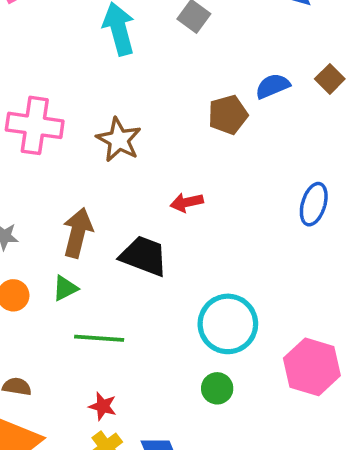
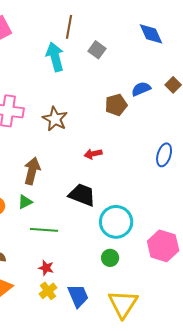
black trapezoid: (144, 256) -> (82, 195), moved

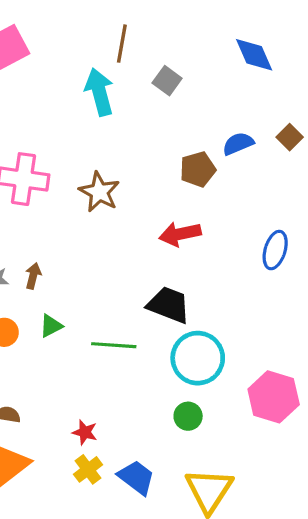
red arrow: (93, 154) -> (180, 234), moved, size x1.4
brown arrow: (32, 171) -> (33, 276), moved, size x0.6
black trapezoid: (82, 195) -> (169, 305), moved
green line: (44, 230) -> (114, 345), moved
blue trapezoid: (78, 296) -> (136, 477), turned -30

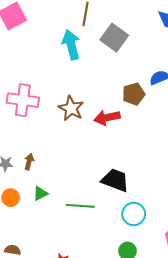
gray square: (167, 81) -> (114, 38), size x1.5
red arrow: (180, 234) -> (107, 118), moved
cyan circle: (198, 358) -> (134, 214), size x0.7

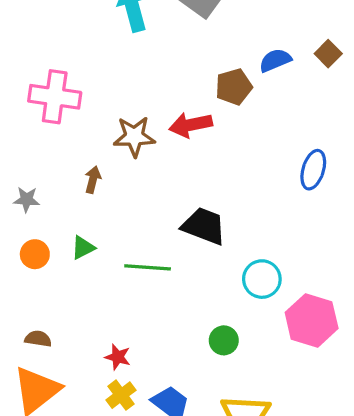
brown star: (71, 108) -> (134, 137), moved, turned -30
brown arrow: (29, 162) -> (93, 180), moved
cyan circle: (134, 214) -> (262, 279), moved

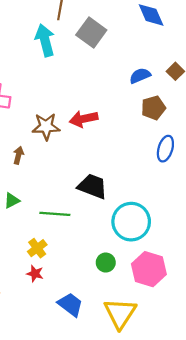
brown pentagon: (234, 87) -> (153, 108), moved
cyan circle: (262, 279) -> (131, 222), size x1.5
pink hexagon: (312, 320) -> (149, 269), moved
yellow cross: (121, 395) -> (37, 248), moved

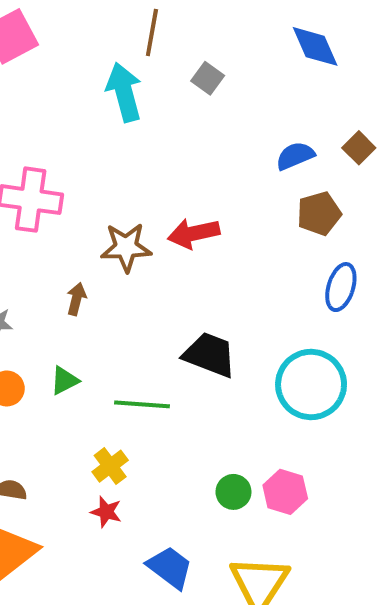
gray square: (91, 33) -> (208, 78), size x0.6
cyan circle: (131, 222) -> (311, 384), moved
pink hexagon: (149, 269) -> (285, 492), moved, size x0.7

